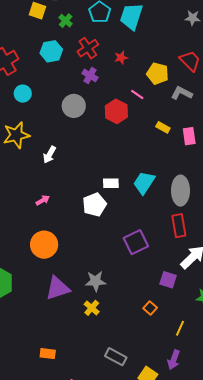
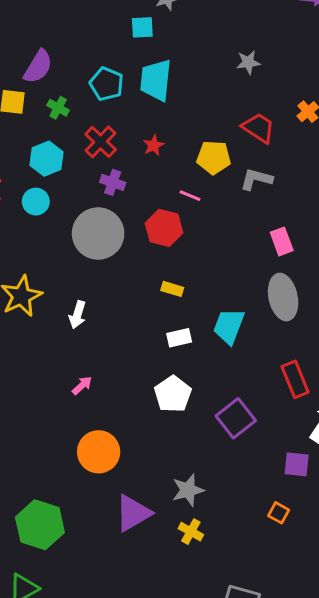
cyan circle: (23, 94) -> (36, 202), moved
gray circle: (74, 106) -> (98, 234), size x1.4
yellow rectangle: (163, 127) -> (172, 289), moved
gray ellipse: (180, 191) -> (283, 297), moved
white pentagon: (95, 205) -> (173, 394), moved

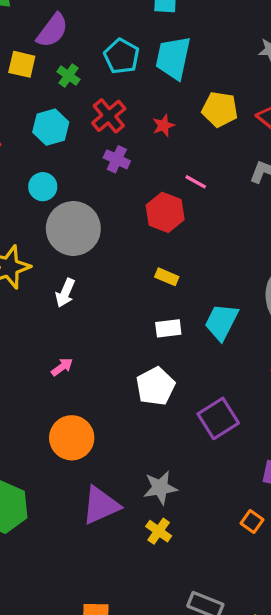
yellow pentagon: (214, 157) -> (220, 109), moved
cyan circle: (36, 202) -> (43, 187), moved
gray circle: (98, 234) -> (73, 229), moved

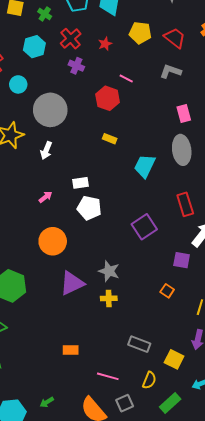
cyan circle: (43, 187) -> (18, 84), moved
white rectangle: (168, 328) -> (80, 183), moved
white pentagon: (155, 386) -> (89, 208), moved, turned -30
gray star: (160, 488) -> (109, 271), turned 30
yellow cross: (159, 531) -> (109, 298), turned -35

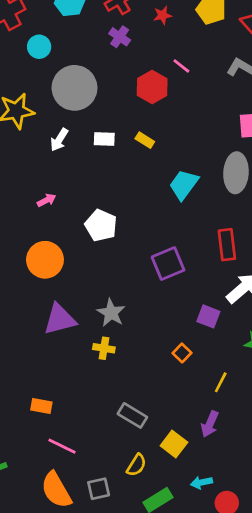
white rectangle: (80, 183) -> (104, 139), moved
pink line: (108, 376) -> (62, 446), moved

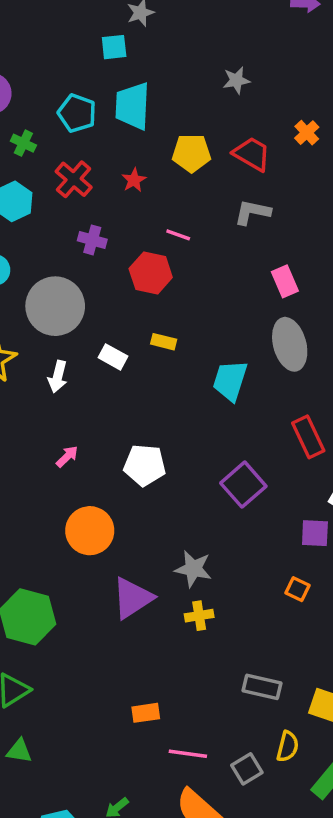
purple cross: (120, 37) -> (92, 240), moved
white rectangle: (104, 139) -> (113, 357), turned 45
gray square: (99, 489) -> (247, 769), moved

